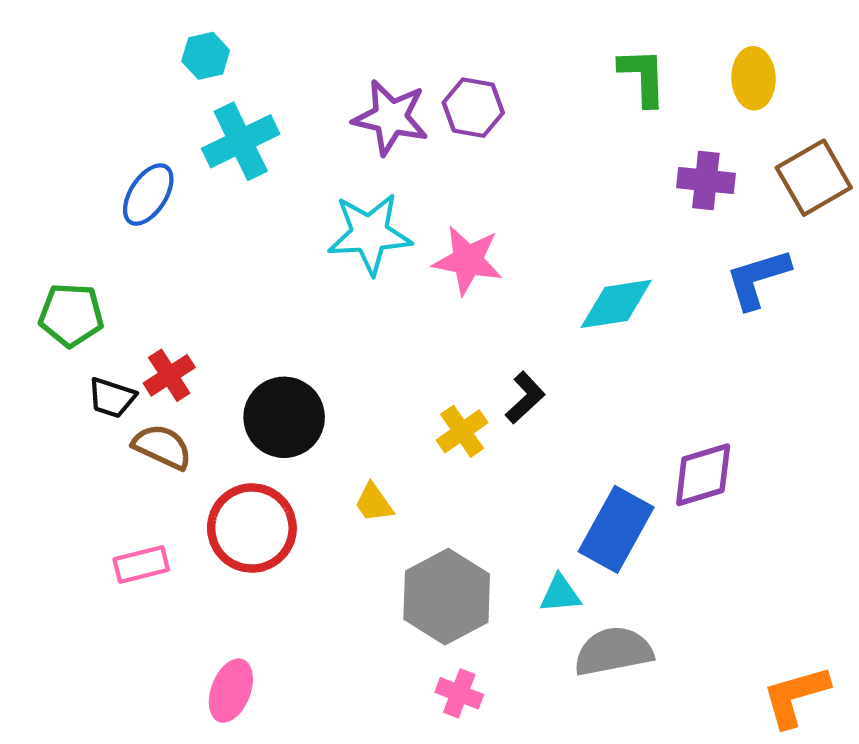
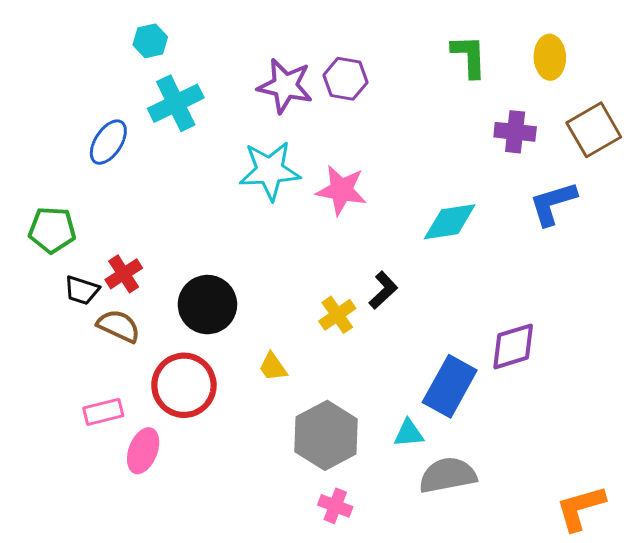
pink ellipse: (231, 691) -> (143, 451), moved

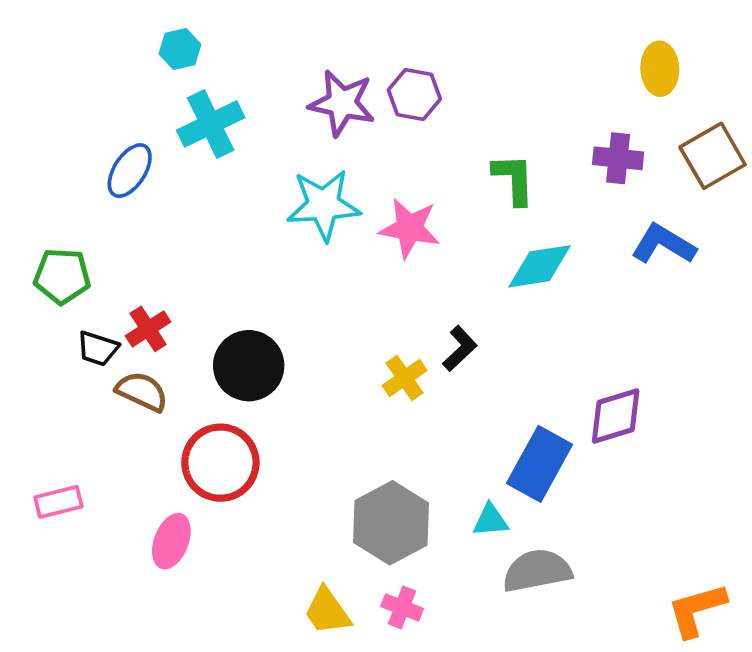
green L-shape: (469, 56) -> (514, 179), moved
blue L-shape: (553, 203) -> (663, 244), turned 48
yellow trapezoid: (273, 367) -> (327, 611), moved, size x1.4
pink rectangle: (103, 412) -> (58, 502), moved

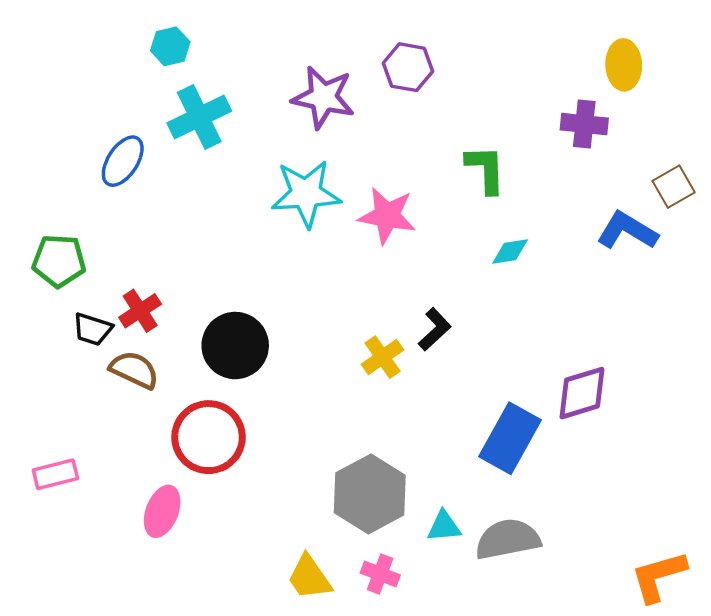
purple hexagon: (414, 94) -> (408, 67), moved
brown square: (713, 156) -> (674, 187), moved, size x0.7
purple cross: (618, 158) -> (584, 124), moved
cyan diamond: (540, 266) -> (510, 252), size x0.6
cyan triangle: (490, 520) -> (444, 526), moved

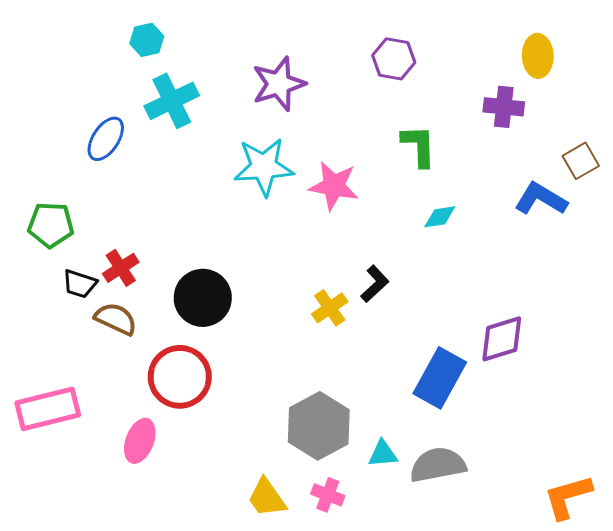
purple hexagon: (408, 67) -> (394, 59), moved
purple star: (323, 97) -> (279, 84), turned -30
pink rectangle: (55, 474) -> (48, 409), size x1.6

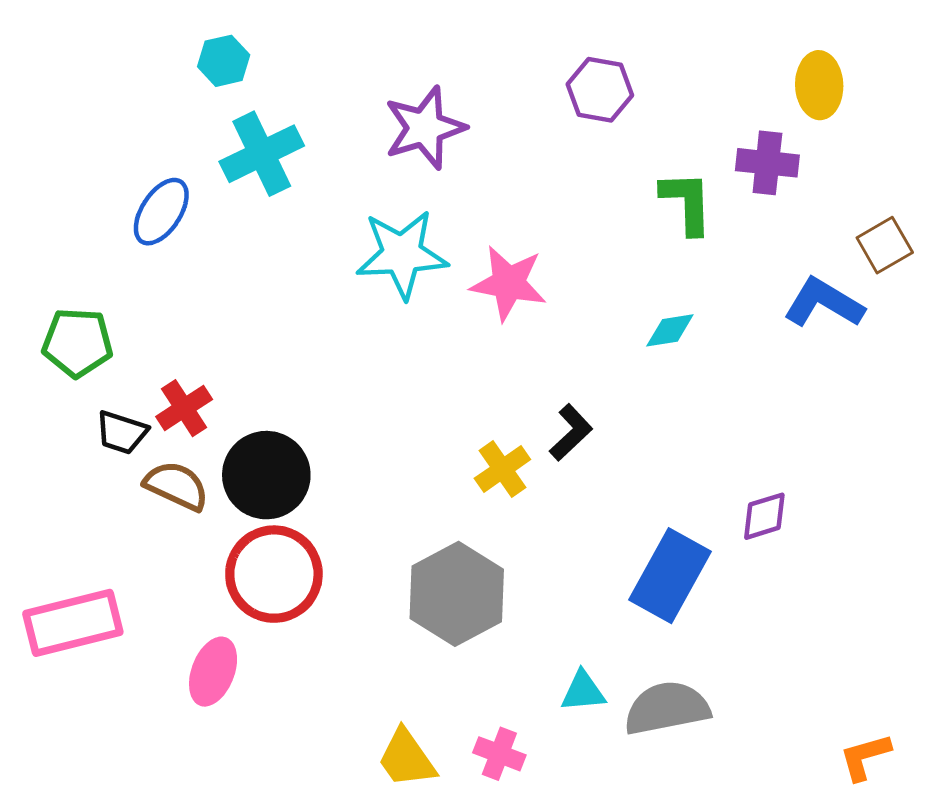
green L-shape: (419, 146) -> (687, 202), moved
black circle: (203, 298) -> (266, 475), moved
purple diamond: (502, 339) -> (764, 516), size x0.7
gray hexagon: (319, 426) -> (457, 594), moved
orange L-shape: (568, 497) -> (865, 757), size x0.7

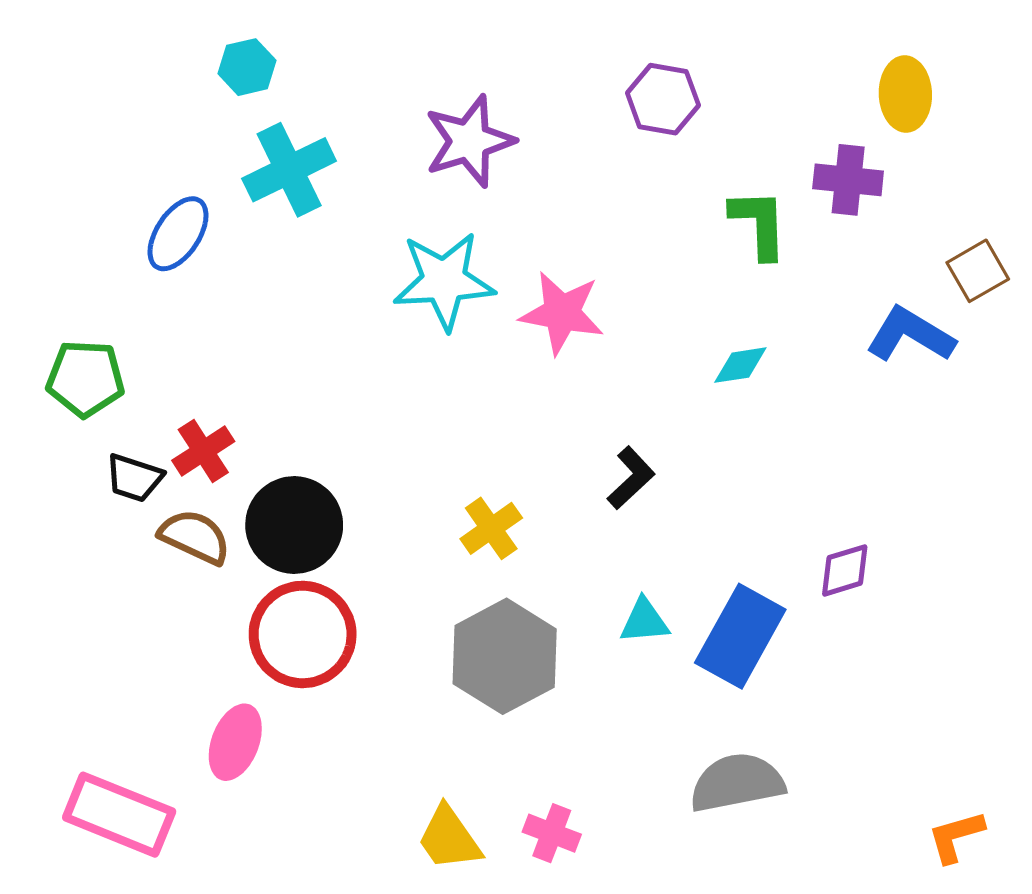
yellow cross: (502, 469) -> (491, 528), moved
pink rectangle: (73, 623) -> (119, 815), moved, turned 36
cyan triangle: (583, 691) -> (644, 621), moved

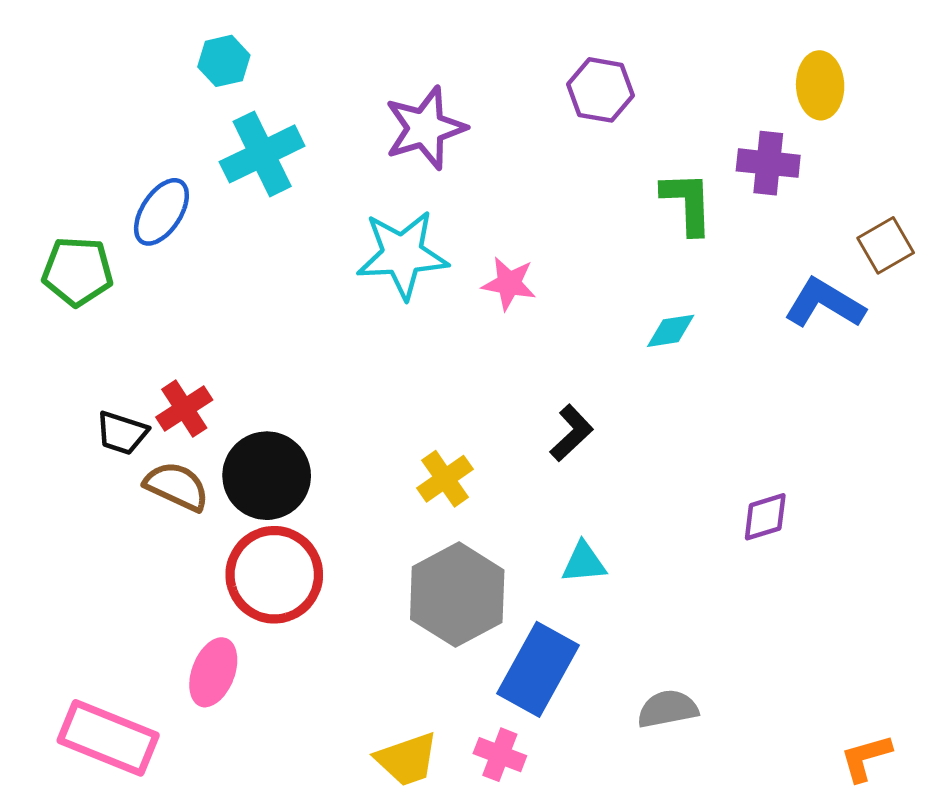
pink star: (562, 313) -> (509, 284), size x0.7
green pentagon: (85, 379) -> (78, 271), moved
blue rectangle: (740, 636) -> (538, 669), moved
gray semicircle: (737, 783) -> (668, 709), size x0.7
yellow trapezoid: (449, 838) -> (407, 759), turned -74

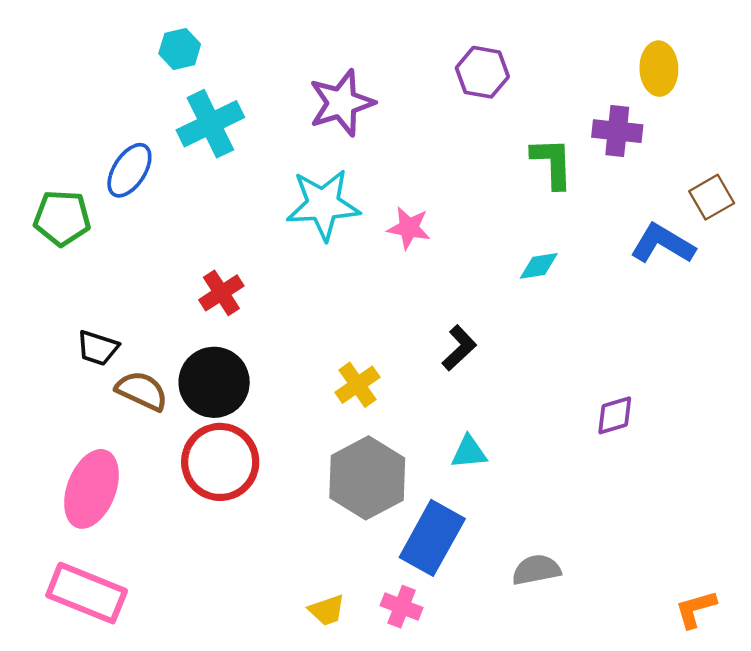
red cross: (184, 409) -> (221, 293), moved
pink ellipse: (213, 672) -> (91, 489), moved, size x1.4
yellow trapezoid: (407, 759) -> (327, 610), size x0.7

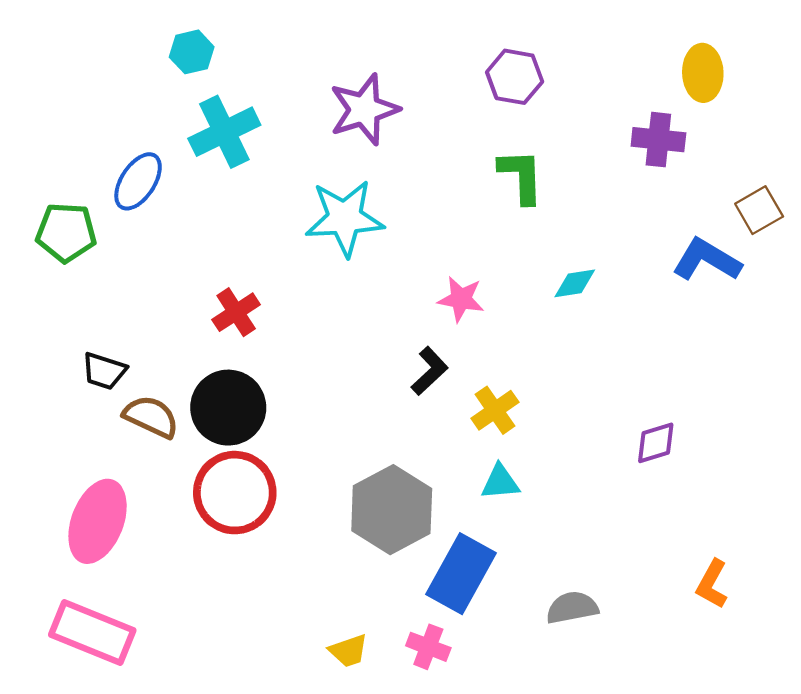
green L-shape: (552, 163) -> (521, 176), moved
pink star: (409, 228) -> (461, 299), moved
black L-shape: (459, 348) -> (430, 371), moved
yellow cross: (357, 385) -> (495, 410), moved
orange L-shape: (696, 609) -> (712, 584), moved, turned -45

